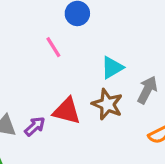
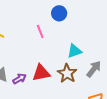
red triangle: (67, 111) -> (41, 73), turned -36

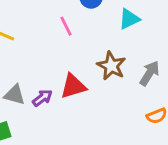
cyan triangle: (74, 51) -> (129, 19), moved
brown star: (67, 73) -> (111, 66), moved

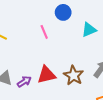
brown star: (111, 66) -> (73, 75), moved

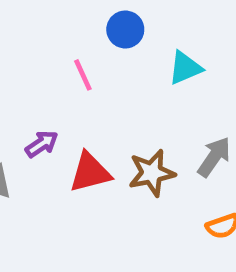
brown star: (73, 75) -> (152, 173), turned 30
purple arrow: (24, 82) -> (42, 144), moved

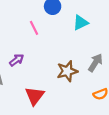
red triangle: (90, 172) -> (35, 96), moved, turned -36

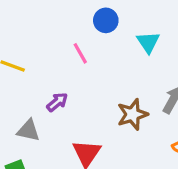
cyan triangle: (81, 23) -> (148, 42), turned -35

